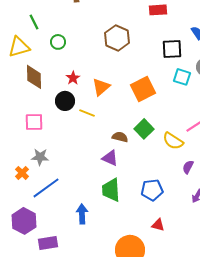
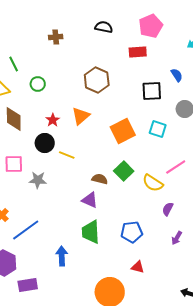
cyan square: (182, 77) -> (158, 129), moved
orange triangle: (101, 87) -> (81, 116), moved
gray star: (40, 157) -> (38, 180), moved

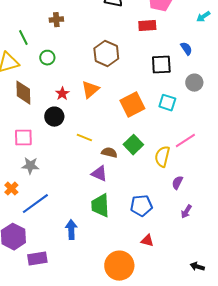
brown cross: (56, 37) -> (56, 20), moved
yellow line: (67, 155) -> (84, 138), moved
gray star: (38, 180) -> (30, 166), moved
yellow semicircle: (153, 183) -> (162, 157), turned 70

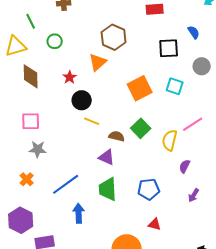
orange triangle: (90, 90) -> (98, 62), moved
black circle: (54, 117) -> (82, 100), moved
orange cross: (11, 189) -> (27, 179), moved
blue line: (35, 204) -> (66, 184), moved

